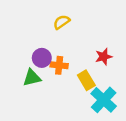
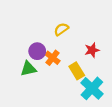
yellow semicircle: (62, 22) -> (61, 29), moved
orange cross: (59, 65) -> (53, 58), turned 32

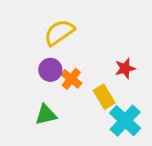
yellow semicircle: (61, 29) -> (59, 32), moved, size x1.5
green triangle: (28, 69) -> (46, 115), moved

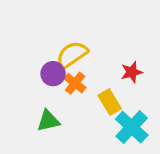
yellow semicircle: (59, 32) -> (72, 55), moved

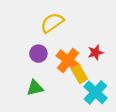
yellow semicircle: (72, 55) -> (52, 23), moved
orange cross: (75, 83) -> (68, 60), moved, size x1.5

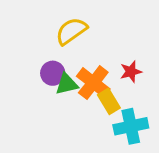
green triangle: (35, 88) -> (67, 84), moved
cyan cross: (95, 92) -> (131, 126), turned 35

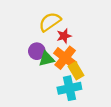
red star: (131, 72) -> (64, 36), moved
cyan cross: (131, 126) -> (69, 88), moved

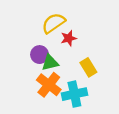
orange cross: (65, 58) -> (49, 85), moved
yellow rectangle: (76, 71) -> (88, 67), moved

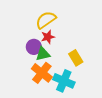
red star: (69, 38) -> (48, 37), moved
cyan cross: (74, 94) -> (64, 81), turned 35

